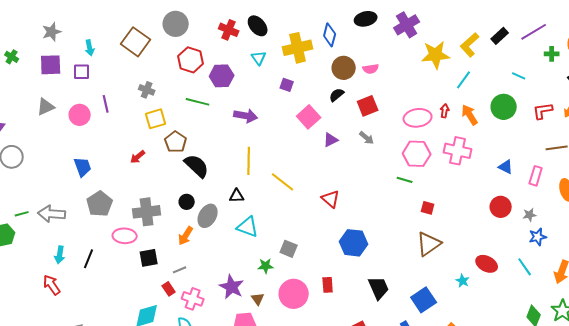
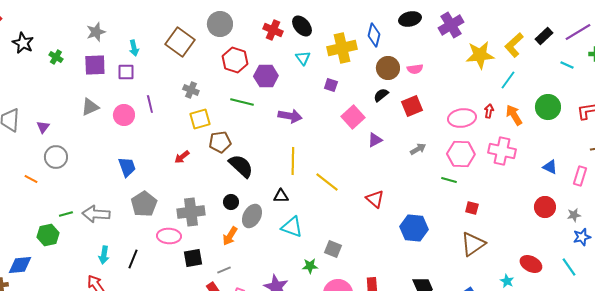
cyan line: (519, 76) -> (567, 65), moved
gray arrow: (367, 138) -> (418, 149), moved, turned -70
brown pentagon: (176, 142) -> (220, 142), turned 30
blue hexagon: (354, 243) -> (414, 228), moved

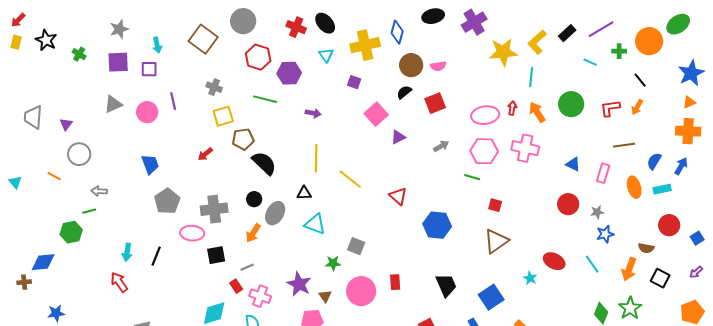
cyan line: (508, 80) -> (531, 77), turned -30
purple arrow: (290, 116) -> (313, 113), size x0.7
gray arrow: (96, 214) -> (99, 191), moved, size x0.6

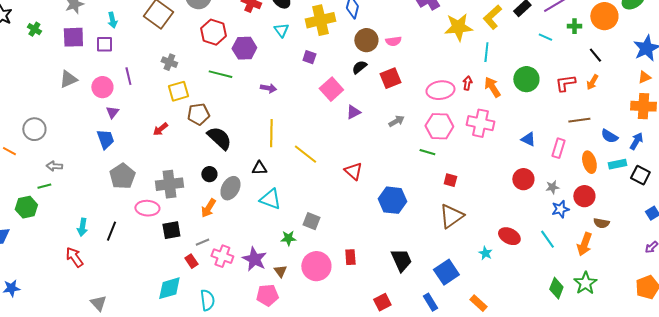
purple triangle: (66, 124) -> (112, 112), moved
blue semicircle: (654, 161) -> (609, 136), turned -90
red circle: (669, 225) -> (584, 196), moved
black square: (660, 278) -> (640, 175), moved
pink cross: (260, 296) -> (222, 256), moved

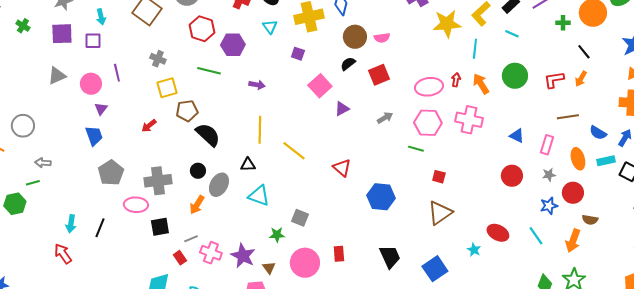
cyan line: (545, 37) -> (512, 34), moved
gray star: (552, 187) -> (549, 175), moved

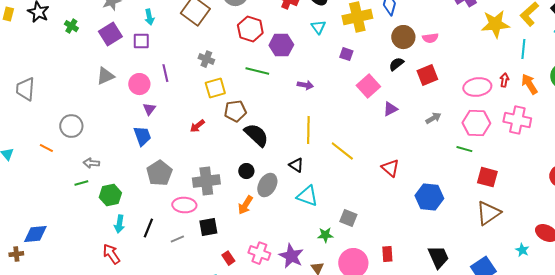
purple square: (62, 34) -> (110, 34), turned -30
black triangle: (248, 165) -> (296, 165), turned 35
red square: (439, 177) -> (487, 177), size x1.5
green hexagon: (15, 204) -> (110, 195), moved
gray line: (191, 239) -> (177, 239), moved

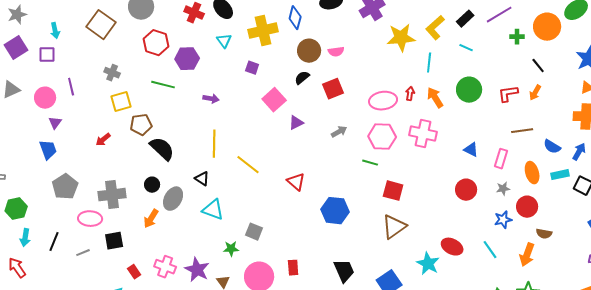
cyan star: (522, 250) -> (428, 264), size x1.6

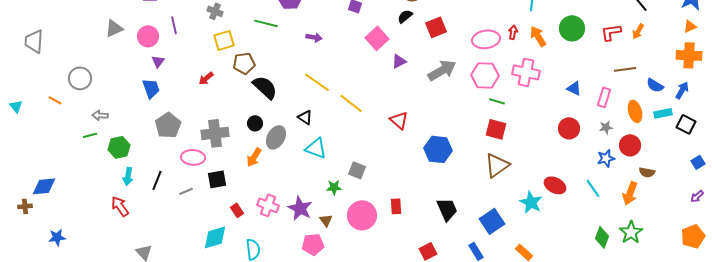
gray arrow: (339, 132) -> (442, 70), size x1.8
yellow line: (214, 144) -> (317, 82), turned -56
green line: (370, 163) -> (497, 101), moved

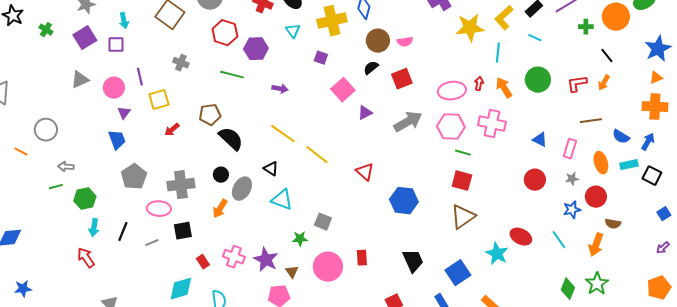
yellow square: (224, 40) -> (159, 100), moved

